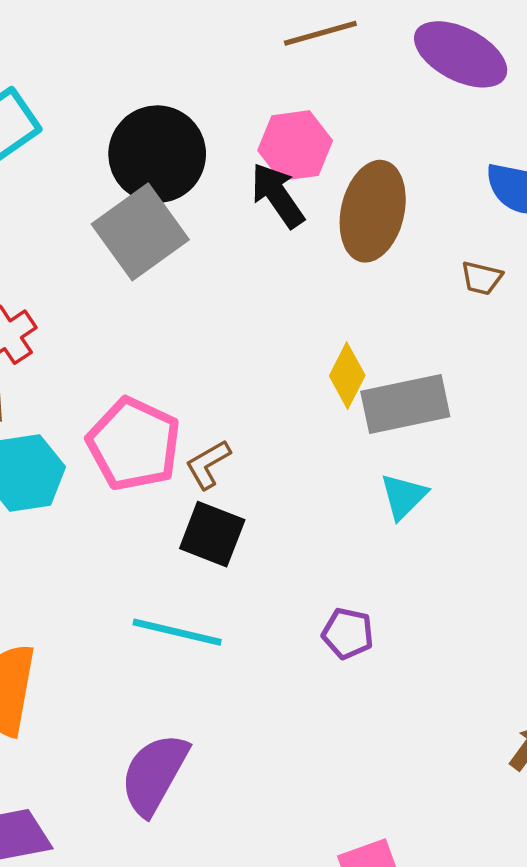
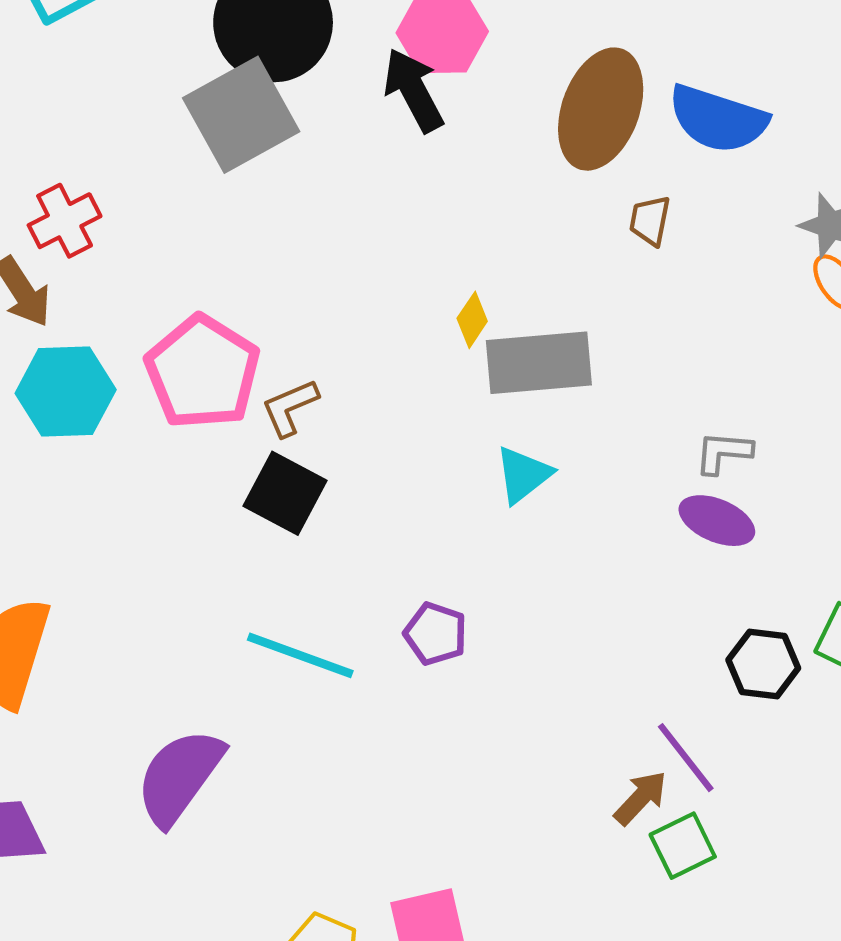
brown ellipse: (373, 211) -> (601, 109), moved
brown trapezoid: (482, 278) -> (650, 221), turned 81
yellow diamond: (347, 376) -> (472, 320), size x0.7
cyan line: (177, 632) -> (300, 655), moved

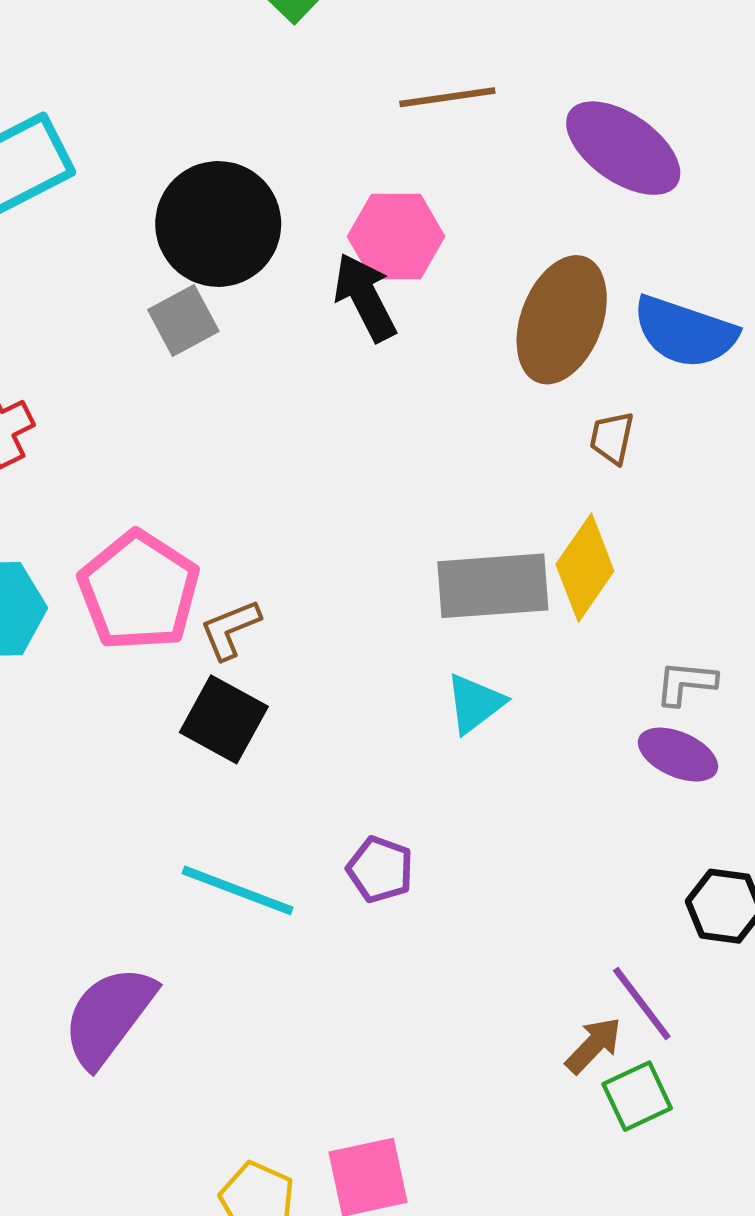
gray square: (241, 115) -> (183, 320), size x0.6
yellow diamond: (472, 320) -> (585, 568), moved, size x1.8

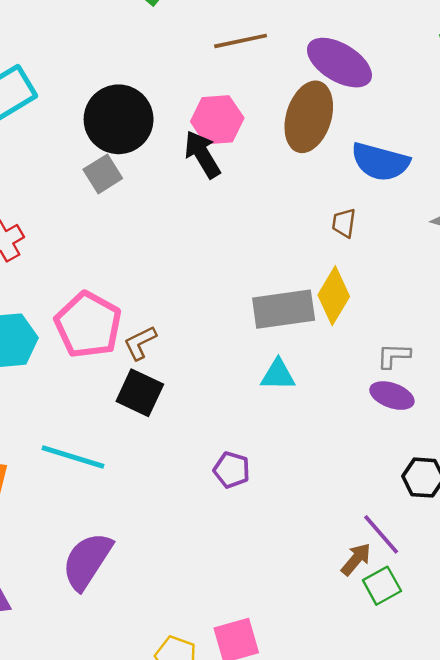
brown ellipse: (562, 320) -> (309, 117), moved
cyan triangle: (475, 703) -> (278, 375), turned 42
cyan line: (238, 890) -> (73, 457), moved

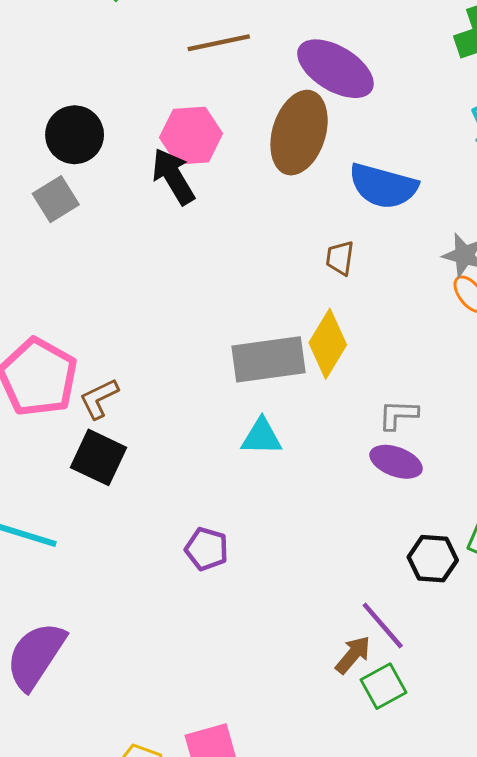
black circle: (119, 119) -> (75, 135), size x0.7

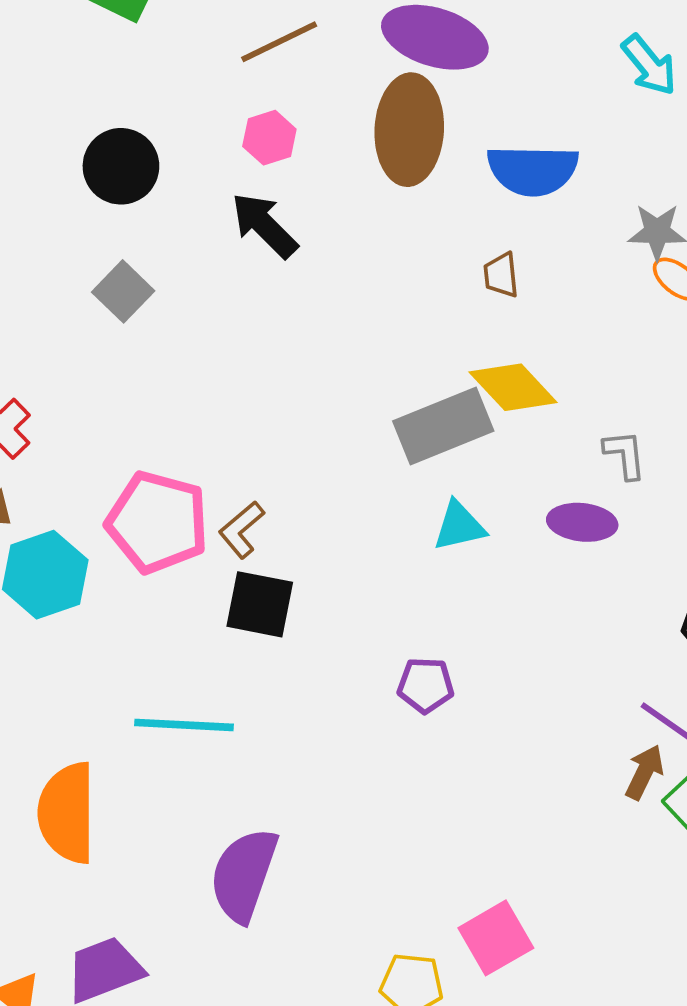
black circle: (75, 135) -> (121, 166), moved
pink hexagon: (191, 136) -> (269, 138), moved, size x0.7
yellow diamond: (328, 344) -> (513, 387), turned -60
gray L-shape: (398, 415) -> (625, 455), turned 96
purple ellipse: (396, 462) -> (582, 522), moved

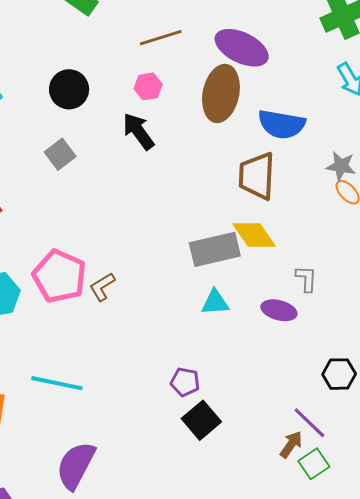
brown trapezoid: (501, 275) -> (257, 176), size x2.0
black square: (260, 604) -> (201, 420), moved, turned 30

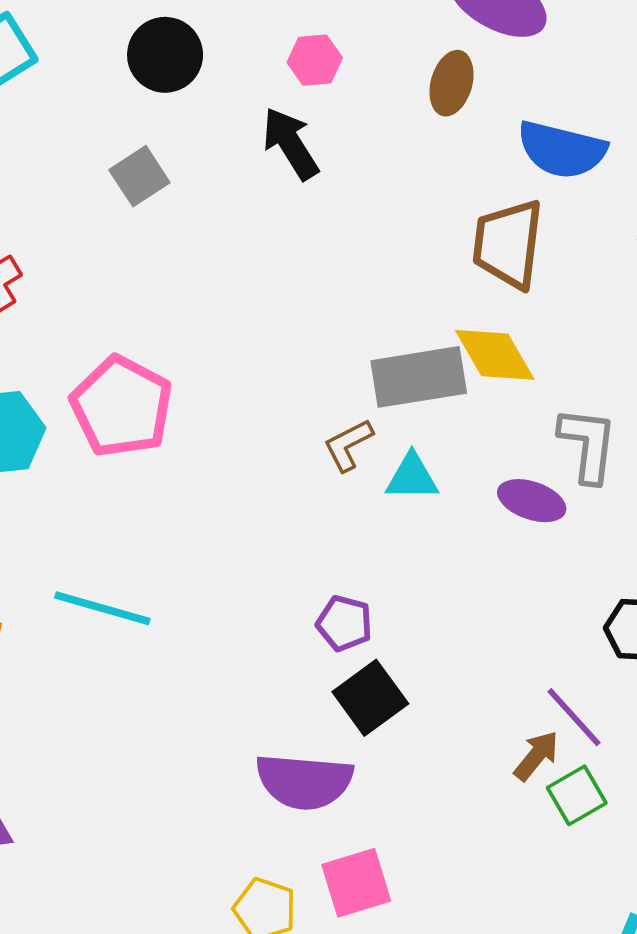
brown ellipse: (221, 93) -> (452, 83), size x0.6
gray L-shape: (306, 279) -> (588, 445), size x1.5
brown L-shape: (102, 287) -> (348, 445), moved
purple semicircle: (76, 465) -> (304, 781), moved, turned -117

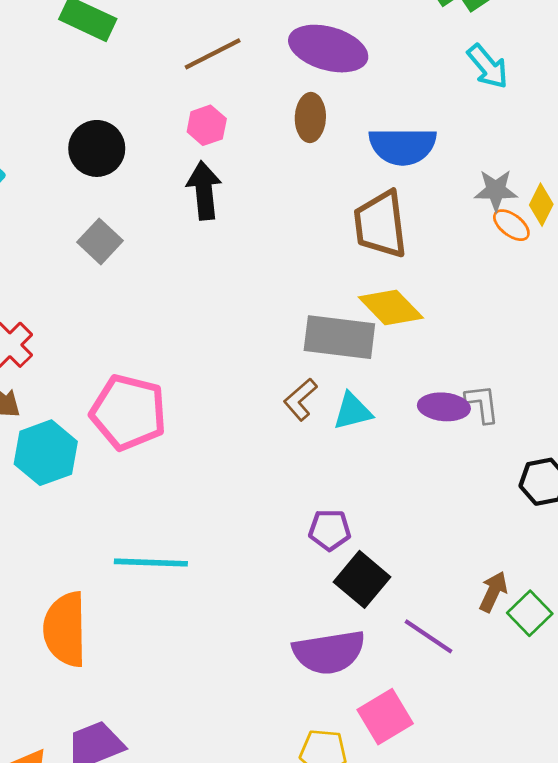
black arrow: (290, 144) -> (204, 190), turned 40
gray rectangle: (419, 377) -> (339, 337), turned 30
gray L-shape: (588, 445) -> (482, 404), moved, size x0.7
purple line: (574, 717) -> (428, 636), moved

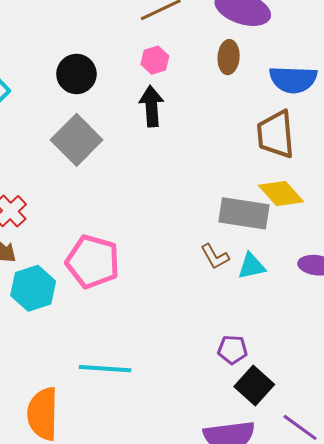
gray square: (100, 241) -> (77, 140), size x1.6
brown L-shape: (300, 399) -> (215, 257), turned -80

